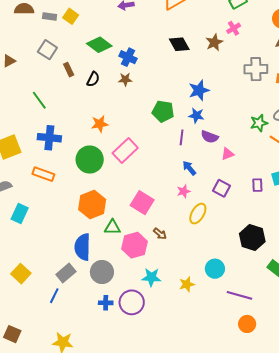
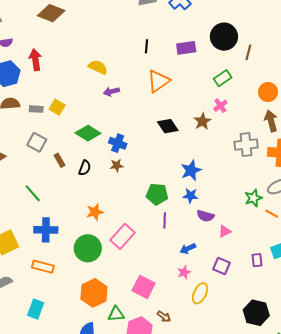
purple line: (182, 137) -> (165, 220), moved
blue arrow: (189, 168) -> (188, 249), turned -70
cyan rectangle: (20, 214) -> (36, 309), moved

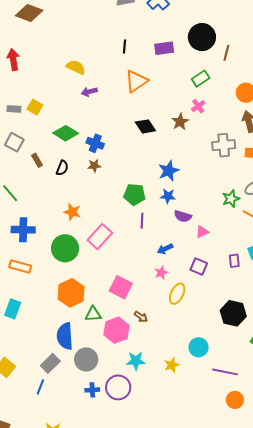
orange star: (95, 212) -> (72, 212), turned 30

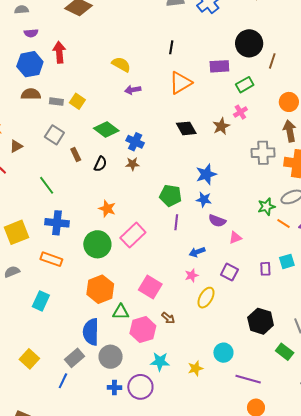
purple rectangle: (164, 48) -> (219, 66), moved

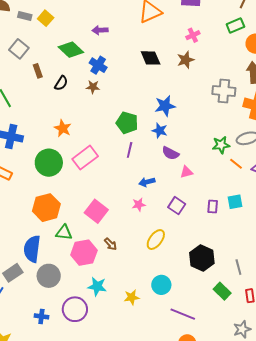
green rectangle: (245, 85) -> (235, 25), moved
purple arrow: (133, 90) -> (100, 30), moved
pink cross: (240, 112) -> (193, 35), moved
yellow ellipse: (206, 298) -> (156, 240), moved
blue cross: (114, 387) -> (41, 316), moved

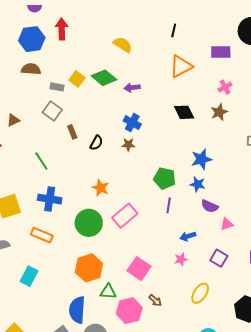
gray rectangle: (25, 16) -> (57, 87), moved
green diamond: (71, 50) -> (104, 78), moved

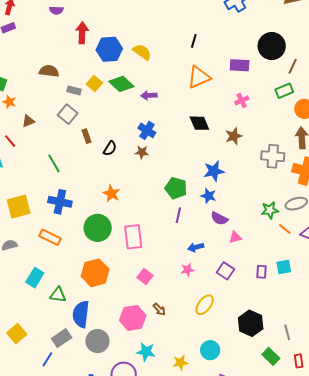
blue hexagon: (32, 39) -> (109, 49), moved
brown star: (219, 112) -> (234, 136), moved
pink rectangle: (125, 216) -> (133, 237), moved, turned -60
pink square: (139, 269) -> (145, 277), size x0.7
green triangle: (108, 292) -> (58, 295), moved

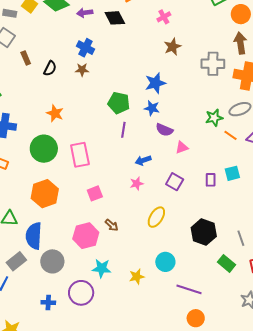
pink cross: (242, 100) -> (164, 17), moved
black diamond: (199, 123) -> (115, 18), moved
pink square: (145, 277) -> (95, 193), turned 35

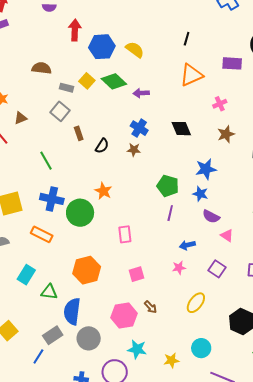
black diamond: (115, 18) -> (181, 129), moved
pink triangle: (182, 147) -> (227, 235), turned 48
green circle: (44, 149) -> (80, 213), moved
pink rectangle: (80, 155) -> (125, 234), size x0.7

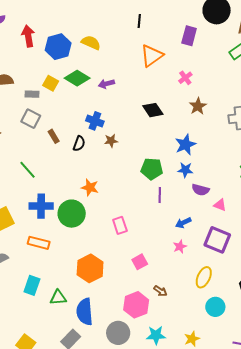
purple rectangle: (232, 63) -> (189, 36), turned -66
blue cross: (139, 128) -> (95, 121), moved
purple square: (217, 269) -> (217, 240), size x1.5
gray circle: (89, 338) -> (118, 333), moved
cyan circle: (201, 348) -> (215, 307), moved

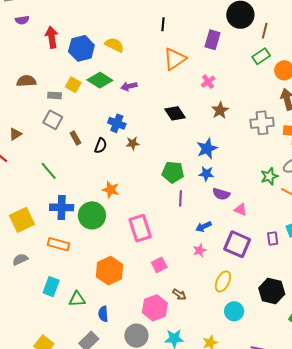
pink rectangle: (120, 225) -> (140, 228), size x1.5
blue semicircle: (85, 312) -> (103, 314), size x0.6

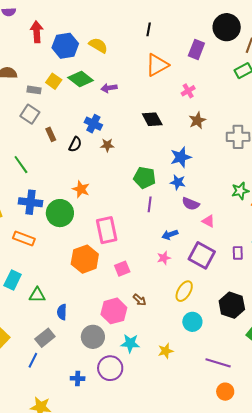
orange hexagon: (109, 271) -> (85, 259), moved

